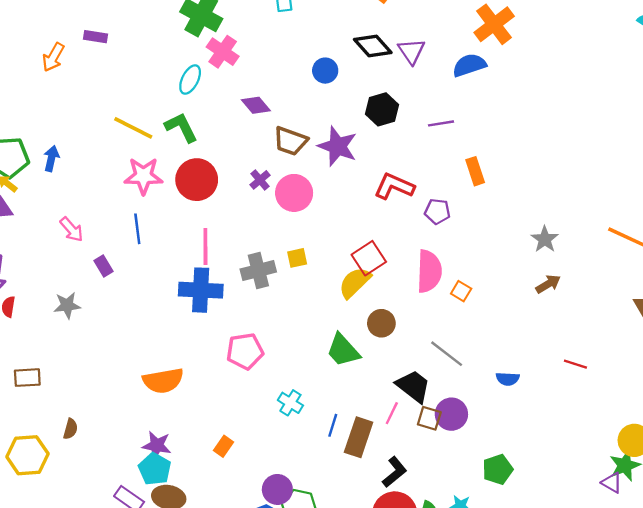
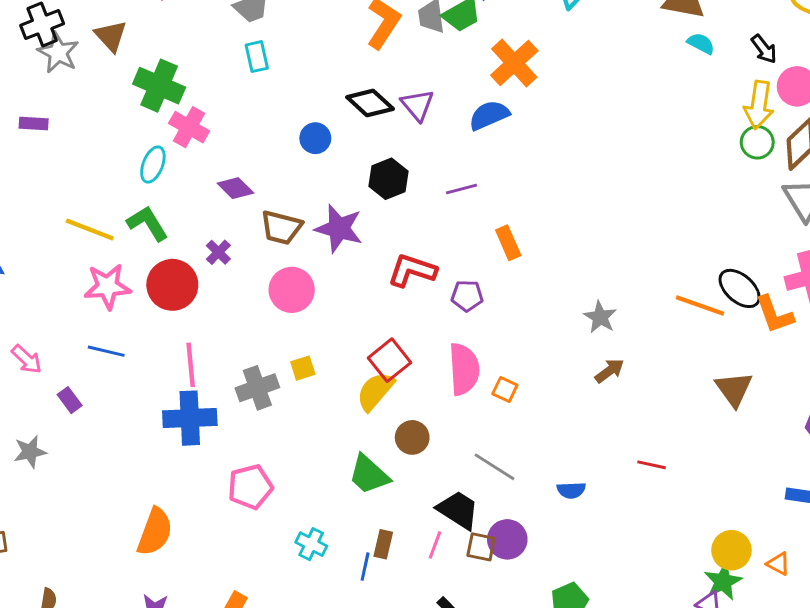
purple cross: (260, 180) -> (218, 252), moved
blue line: (137, 229) -> (106, 351), turned -64
orange semicircle: (163, 381) -> (155, 532), turned -54
brown rectangle: (359, 437) -> (383, 544), moved, size x0.6

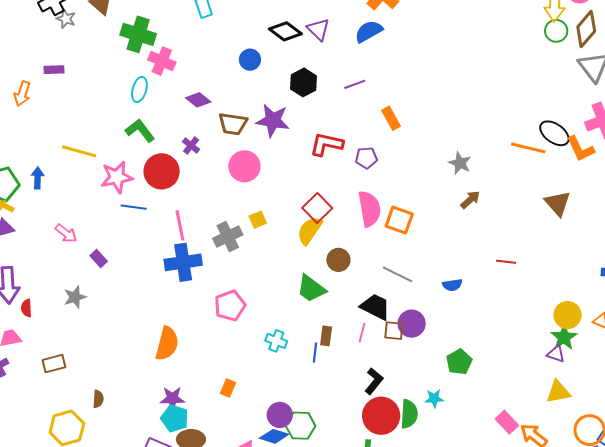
gray star: (58, 53) -> (66, 19), size x0.7
yellow line: (90, 230) -> (79, 151), moved
blue line: (106, 351) -> (134, 207), moved
orange square: (505, 390) -> (399, 220), size x1.6

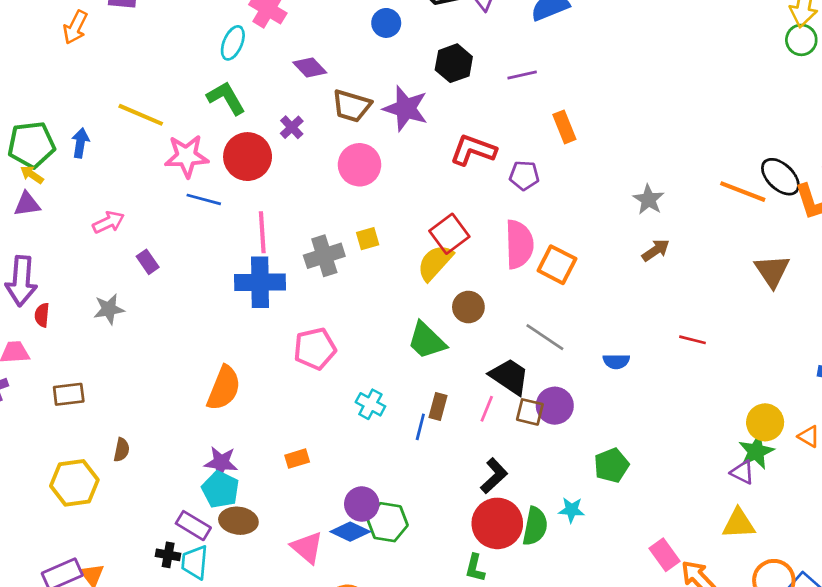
pink arrow: (66, 233) -> (108, 222), turned -70
orange rectangle: (228, 388) -> (297, 459), turned 42

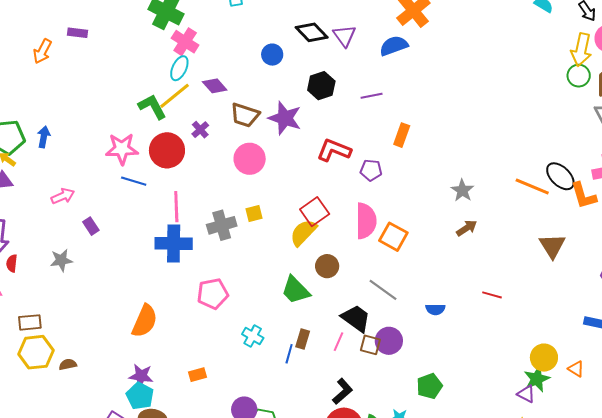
cyan ellipse: (233, 43) -> (179, 68), moved
yellow line: (141, 115) -> (175, 96), moved, turned -64
orange rectangle: (564, 127) -> (402, 135), turned 40
brown semicircle: (122, 450) -> (68, 364), turned -114
yellow hexagon: (74, 483) -> (36, 352), moved

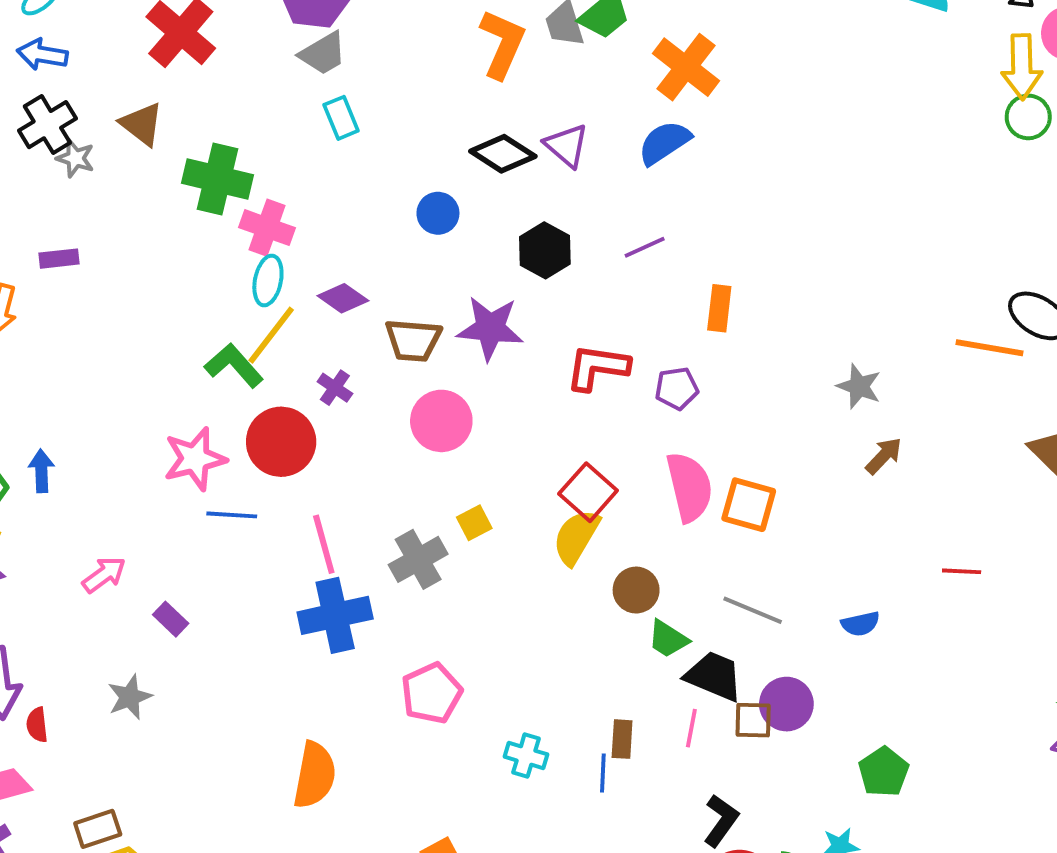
green trapezoid: (296, 290) -> (668, 639), moved, size x0.7

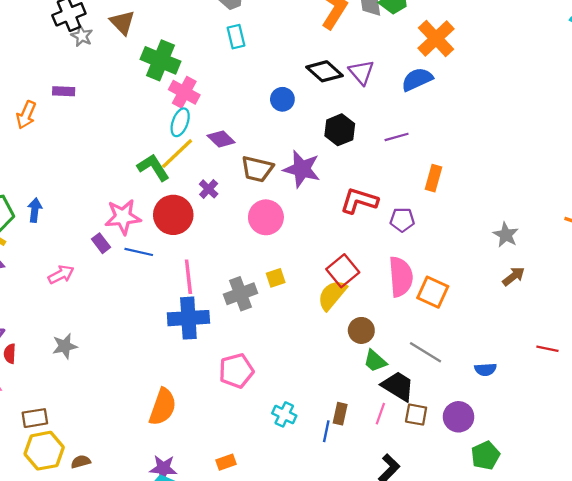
purple rectangle: (171, 619) -> (101, 243), moved
purple circle: (786, 704) -> (459, 417), moved

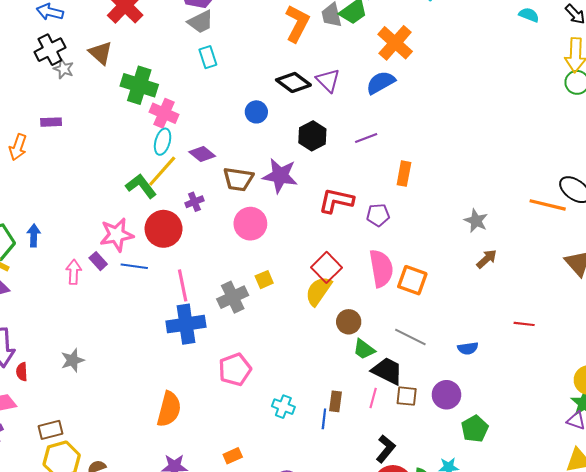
purple cross: (209, 189) -> (194, 202), turned 30
pink arrow: (61, 275) -> (74, 272), moved, turned -55

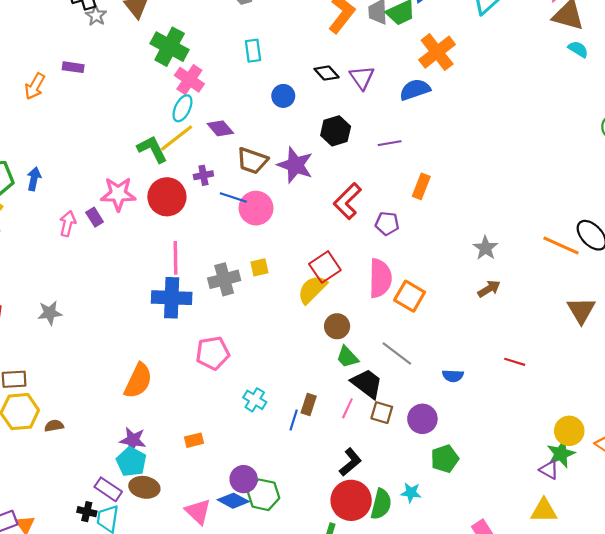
cyan rectangle: (208, 57) -> (253, 51), moved
black diamond: (293, 82) -> (327, 73), size x0.7
red L-shape: (336, 201) -> (347, 201), turned -68
blue line: (134, 266) -> (233, 198), moved

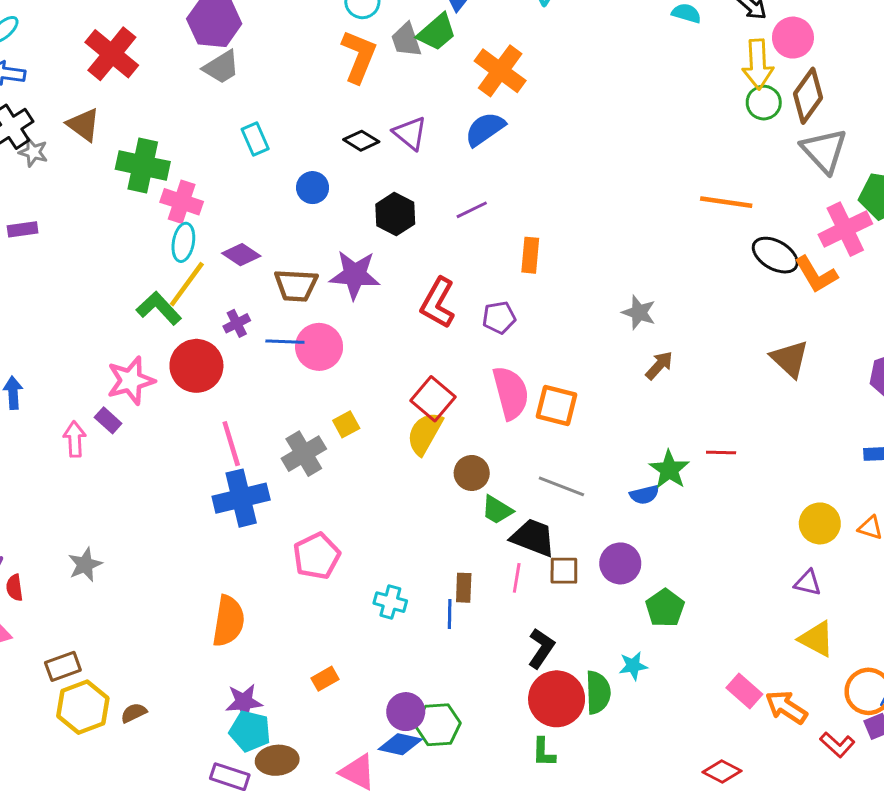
orange line: (561, 246) -> (726, 202), moved
green star: (561, 454) -> (669, 470), moved
yellow triangle: (544, 511) -> (816, 639), turned 44

